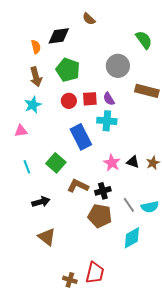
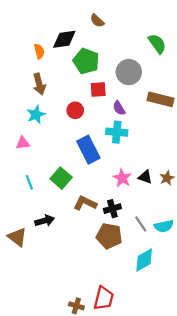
green pentagon: (68, 70) -> (86, 61), moved
red square: (90, 99) -> (98, 90), moved
brown triangle: (47, 237) -> (17, 237), moved

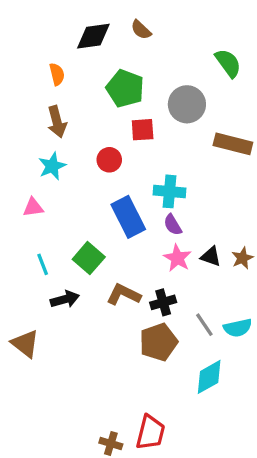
black diamond: (64, 39) -> (93, 36), moved
purple semicircle: (119, 108) -> (173, 225), moved
black arrow: (45, 221) -> (65, 299), moved
brown pentagon: (109, 236) -> (158, 342), turned -30

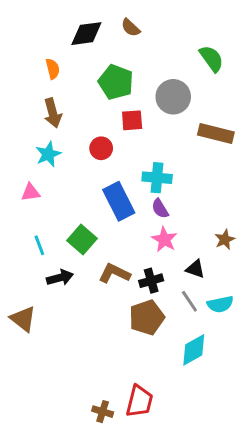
black triangle: (211, 256) -> (195, 269), moved

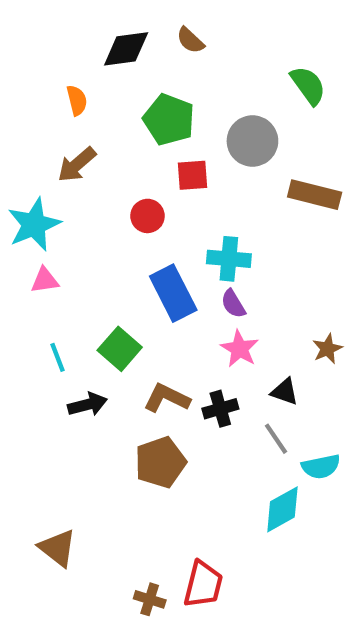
brown arrow: (53, 113) -> (77, 165), turned 64
cyan star: (48, 154) -> (34, 225), moved, size x1.4
cyan semicircle: (220, 304) -> (321, 467), moved
brown pentagon: (147, 317) -> (160, 462), moved
brown triangle: (23, 319) -> (58, 548), moved

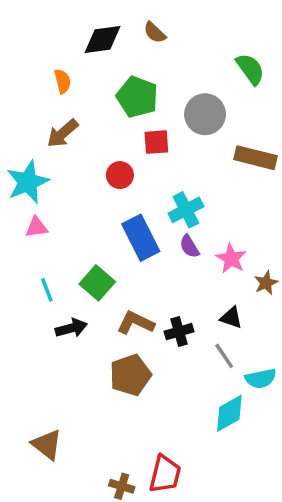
cyan cross: (229, 259) -> (186, 210), turned -32
pink star: (240, 349) -> (231, 259), moved

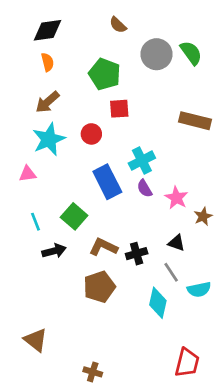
black diamond: (103, 39) -> (47, 30), moved
gray circle: (205, 114) -> (157, 54), moved
cyan star: (28, 182) -> (49, 139), moved
cyan diamond: (229, 413) -> (158, 303), moved, turned -48
red trapezoid: (165, 474) -> (187, 363), moved

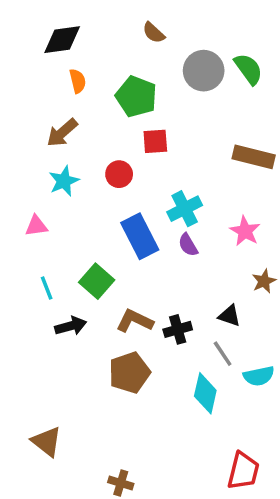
orange semicircle: (47, 62) -> (78, 81), moved
cyan star: (49, 139) -> (64, 181), size x0.7
pink star: (176, 198) -> (245, 231), moved

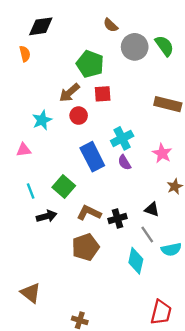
brown semicircle: (154, 33) -> (111, 25), moved
orange semicircle: (78, 81) -> (25, 54), moved
brown arrow: (62, 133) -> (69, 93), moved

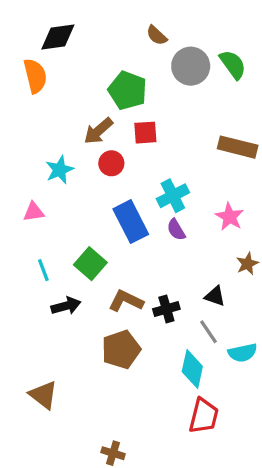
orange semicircle: (25, 54) -> (35, 76), size x1.5
brown triangle: (31, 293) -> (43, 395), moved
red trapezoid: (161, 312) -> (204, 416), moved

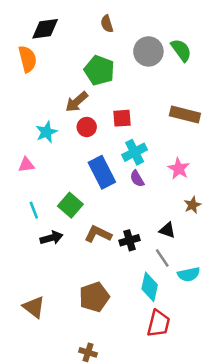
brown semicircle: (157, 35) -> (107, 24), moved, turned 30
red square: (145, 133) -> (122, 118), moved
brown pentagon: (121, 350) -> (94, 297), moved

